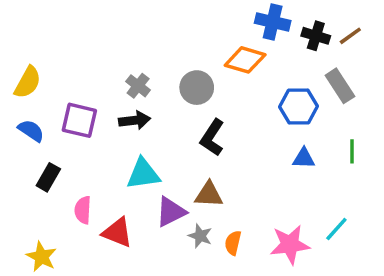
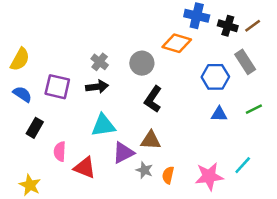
green line: (352, 151) -> (254, 109), turned 63

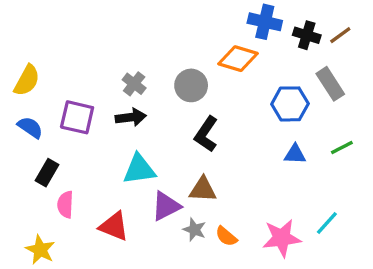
pink semicircle: (60, 151) -> (65, 204), moved
orange semicircle: (168, 175) -> (226, 236), turned -63

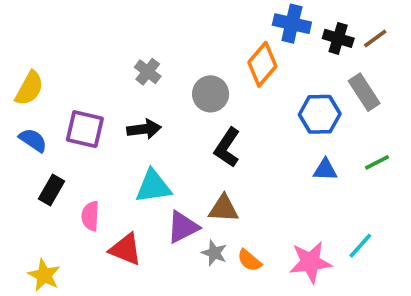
orange diamond: (238, 59) -> (262, 64), turned -66
gray cross: (134, 84) -> (148, 72), moved
pink semicircle: (65, 204) -> (90, 216), moved

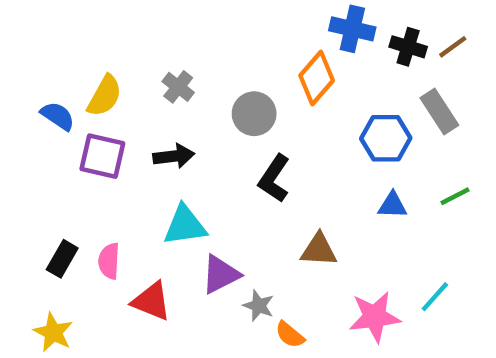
yellow semicircle: (29, 88) -> (105, 96), moved
blue semicircle: (33, 140) -> (58, 116), moved
black rectangle: (52, 190) -> (62, 259), moved
brown triangle: (223, 209) -> (319, 250), moved
orange semicircle: (249, 260) -> (290, 335), moved

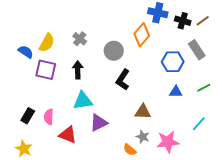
black arrow: (174, 156) -> (78, 70), turned -84
cyan line: (435, 297) -> (199, 124), moved
gray star: (259, 306) -> (143, 137), moved

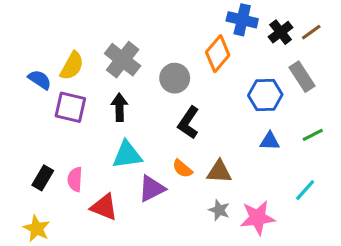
black cross: (183, 21) -> (281, 32), turned 35
gray cross: (80, 39) -> (123, 60), size x1.6
orange semicircle: (130, 150) -> (182, 169), moved

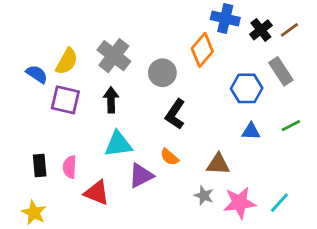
brown triangle: (219, 172) -> (218, 164), moved
black rectangle: (43, 178) -> (40, 166), turned -35
cyan line: (305, 190) -> (279, 203), moved

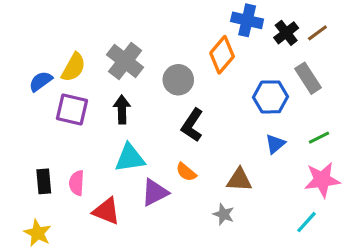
blue semicircle: (37, 74) -> (41, 81), turned -70
blue triangle: (251, 131) -> (275, 144), turned -42
pink star: (239, 203) -> (322, 180), moved

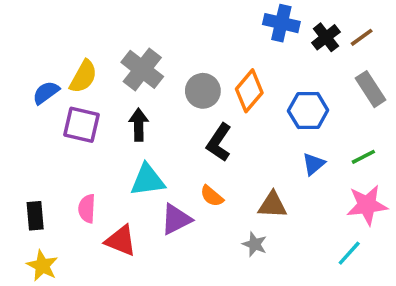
orange diamond: (222, 55) -> (249, 91), moved
gray rectangle: (308, 78) -> (371, 89), moved
black rectangle: (44, 181) -> (35, 216), moved

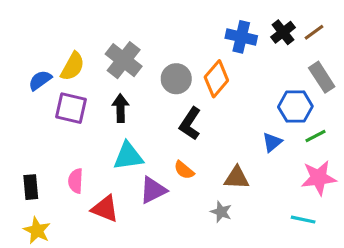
blue cross: (281, 23) -> (241, 37), moved
blue hexagon: (308, 110) -> (295, 107), moved
cyan line: (349, 253) -> (303, 220), turned 60

